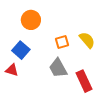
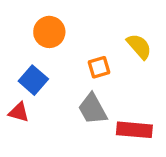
yellow semicircle: (87, 40) -> (139, 46), moved
red rectangle: (84, 81) -> (134, 130), turned -60

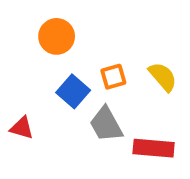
yellow semicircle: (139, 46) -> (163, 77), moved
blue square: (33, 80) -> (73, 91), moved

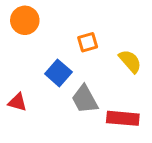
orange circle: (57, 36) -> (25, 20), moved
orange square: (113, 77) -> (88, 42), moved

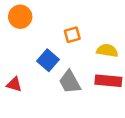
yellow semicircle: (130, 61) -> (107, 51), turned -40
red rectangle: (123, 118) -> (108, 81), moved

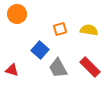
yellow semicircle: (107, 51) -> (89, 30), moved
red rectangle: (108, 81) -> (90, 67), turned 40

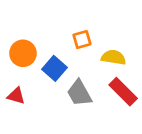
orange circle: (17, 14) -> (23, 53), moved
yellow semicircle: (89, 30) -> (114, 57), moved

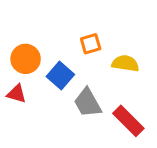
red rectangle: (123, 92) -> (128, 121), moved
red triangle: (16, 96) -> (16, 94), moved

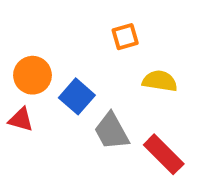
orange square: (91, 44) -> (125, 37), moved

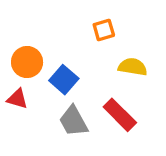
gray trapezoid: (112, 131) -> (73, 121), moved
red rectangle: (164, 154) -> (120, 115), moved

